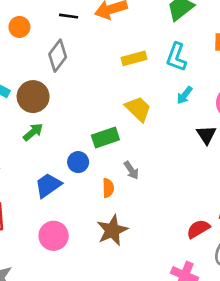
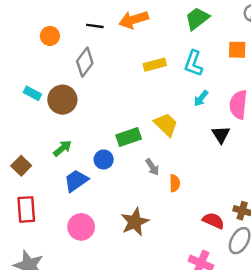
yellow trapezoid: (138, 109) -> (166, 125), moved
green arrow: (33, 132) -> (62, 148), moved
orange semicircle: (108, 188) -> (175, 183), moved
red semicircle: (198, 229) -> (213, 221), turned 55

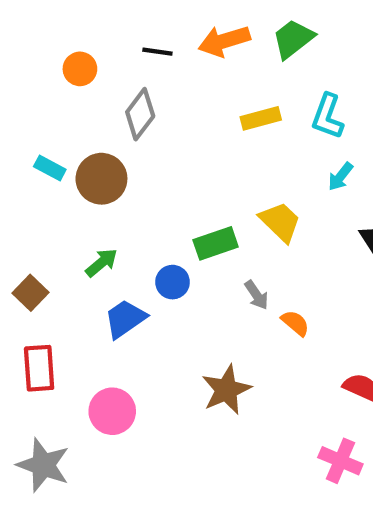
green trapezoid: (197, 18) -> (293, 39), moved
orange semicircle: (175, 183) -> (295, 323), turned -49
pink circle: (81, 227) -> (112, 411), moved

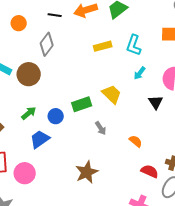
blue circle: (173, 282) -> (56, 116), moved
orange semicircle: (295, 323) -> (136, 141), moved
pink circle: (112, 411) -> (25, 173), moved

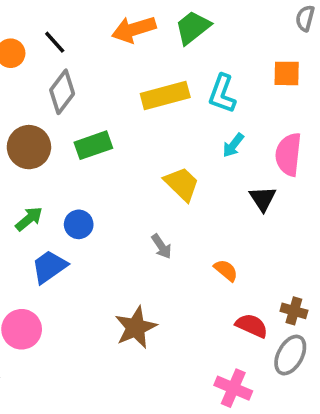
black line: (55, 15) -> (55, 42), moved, turned 40
yellow rectangle: (103, 46) -> (165, 96), size x1.4
green rectangle: (82, 104) -> (93, 145), moved

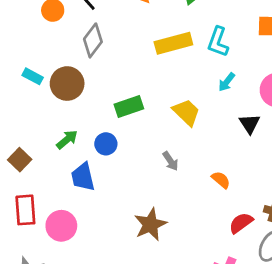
green rectangle: (93, 145) -> (129, 107), moved
blue trapezoid: (49, 267) -> (83, 177), turned -68
red semicircle: (252, 326) -> (241, 223), turned -60

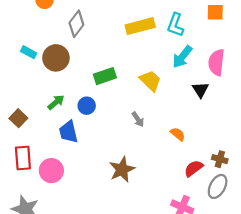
cyan arrow: (227, 82) -> (182, 57), size x1.5

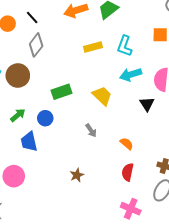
yellow rectangle: (140, 26) -> (93, 47), size x0.7
cyan arrow: (182, 57) -> (131, 74), turned 35
red semicircle: (194, 168) -> (128, 172), moved, turned -42
brown star: (122, 169) -> (77, 175), size x0.6

